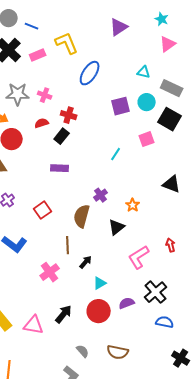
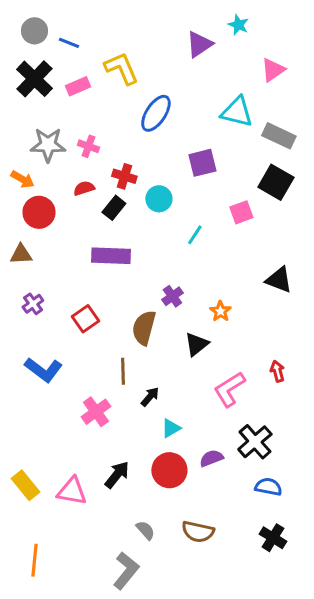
cyan star: (162, 19) -> (238, 25), moved
cyan triangle: (144, 72) -> (237, 112), size x1.6
cyan circle: (147, 102) -> (159, 199), moved
purple rectangle: (60, 168) -> (111, 256), size x1.4
black cross: (181, 358) -> (273, 538), moved

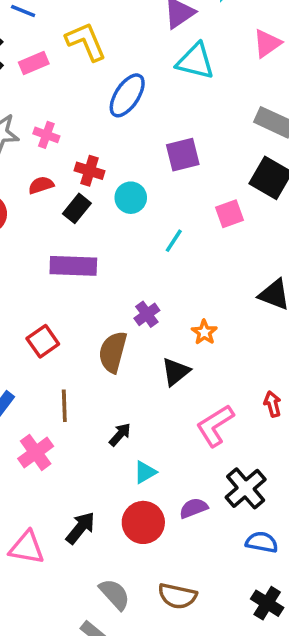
cyan triangle: (237, 112) -> (195, 61), moved
brown line: (123, 371) -> (64, 406), moved
pink cross: (96, 412) -> (36, 452), moved
gray semicircle: (145, 530) -> (115, 594), size x1.4

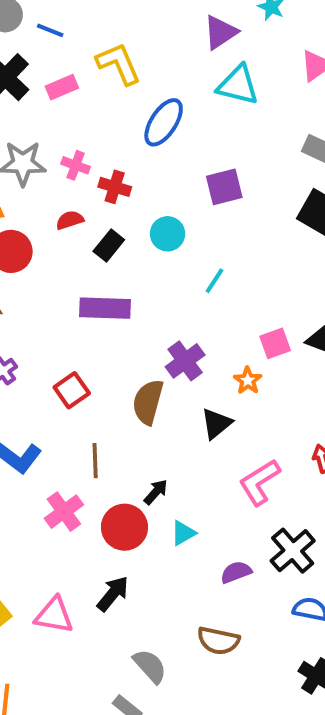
red cross: (89, 171) -> (115, 187), moved
pink square: (229, 214) -> (275, 343), moved
purple cross: (147, 314) -> (185, 361), size x1.4
red circle: (143, 522) -> (124, 527), moved
brown semicircle: (177, 596) -> (218, 641), moved

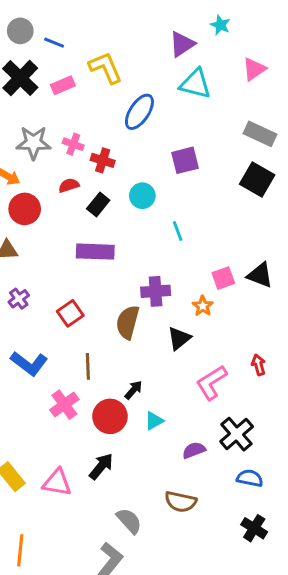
cyan line: (214, 281) -> (178, 231), turned -54
purple cross: (185, 361) -> (156, 291), turned 32

